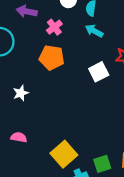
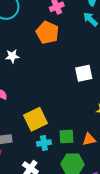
white square: (99, 72) -> (84, 73), moved

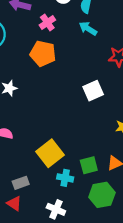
cyan cross: (44, 143) -> (65, 178), turned 32

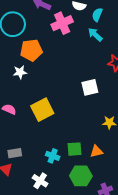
pink cross: (47, 23) -> (62, 23), size x1.5
orange pentagon: (43, 54) -> (31, 50), moved, turned -30
yellow square: (50, 153) -> (42, 110), moved

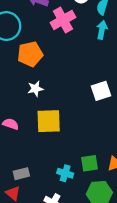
cyan arrow: (95, 35) -> (102, 30), turned 63
white star: (20, 72) -> (35, 89), moved
yellow square: (42, 110) -> (49, 121), turned 30

